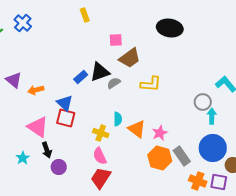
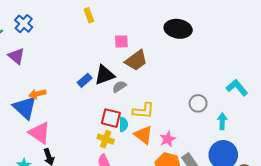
purple triangle: (14, 80) -> (16, 56), moved
yellow L-shape: (151, 84) -> (143, 111), moved
gray circle: (203, 102) -> (198, 103), moved
blue triangle: (65, 103) -> (25, 108), moved, size x1.4
red square: (66, 118) -> (111, 118), moved

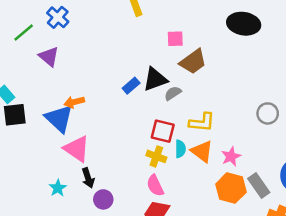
cyan semicircle: (123, 124) -> (180, 149), moved

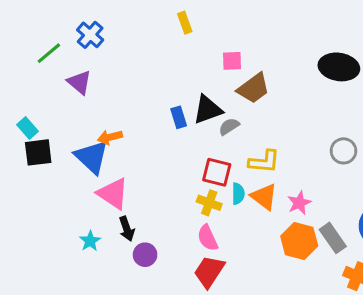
black ellipse: (244, 24) -> (339, 67), moved
blue rectangle: (131, 86) -> (179, 117), turned -66

